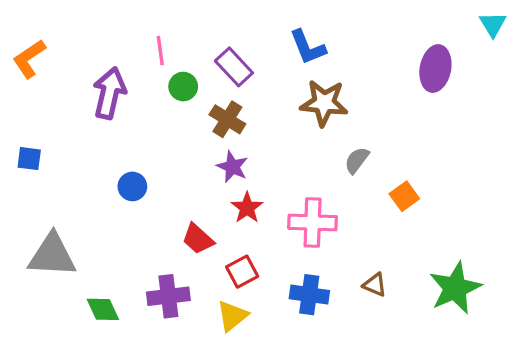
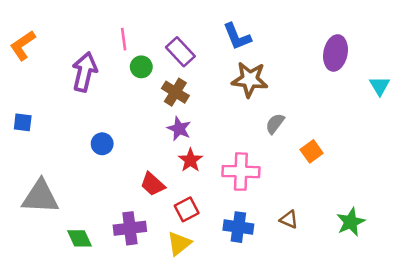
cyan triangle: (493, 24) -> (380, 86), moved
green star: (455, 288) -> (351, 222), size x0.7

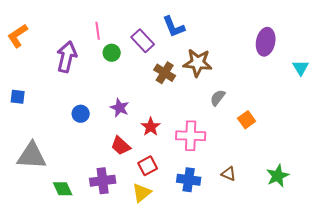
blue L-shape: (237, 37) -> (174, 27), moved
brown cross: (175, 92) -> (165, 73), moved
purple star: (179, 129) -> (120, 108), moved

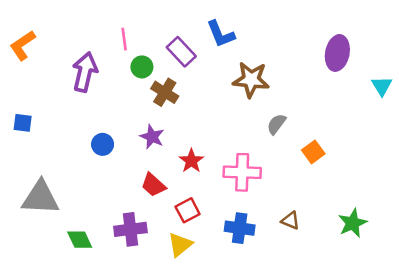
brown cross: (165, 73) -> (165, 92), moved

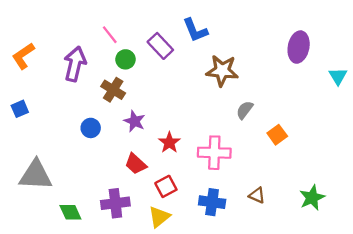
pink line: (124, 39) -> (110, 35), turned -30
orange L-shape: (23, 45) -> (23, 56), moved
brown cross: (165, 92) -> (113, 90), moved
blue square: (23, 123) -> (20, 109), turned -30

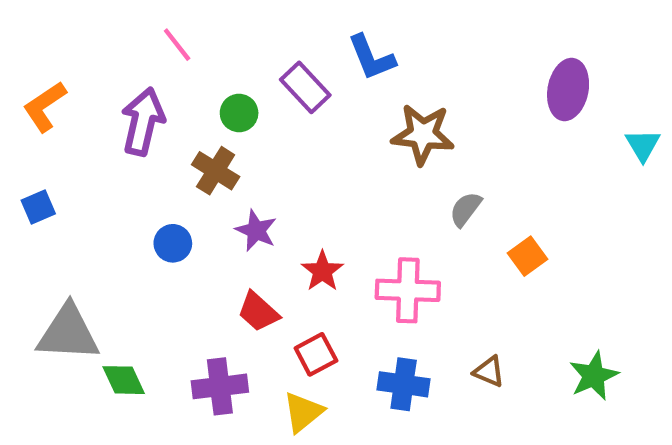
pink line: (110, 35) -> (177, 45), moved
green diamond: (70, 212) -> (124, 380), moved

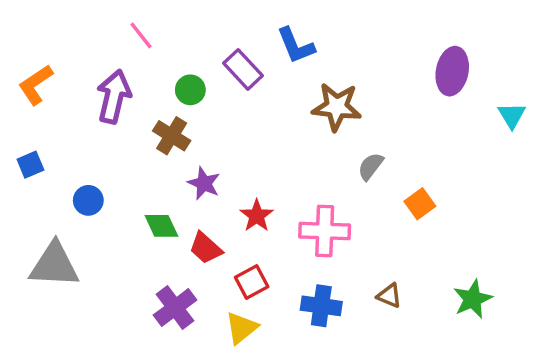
blue circle: (173, 243) -> (88, 200), moved
green diamond: (124, 380) -> (161, 226), moved
purple cross: (220, 386) -> (175, 308), turned -30

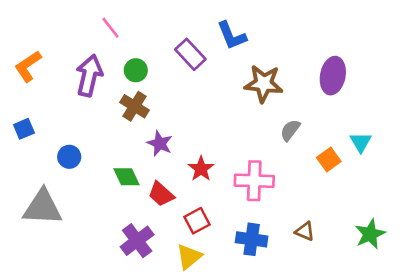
purple ellipse: (452, 71) -> (333, 76), moved
green circle: (190, 90) -> (136, 70), moved
cyan triangle: (512, 115) -> (361, 142), moved

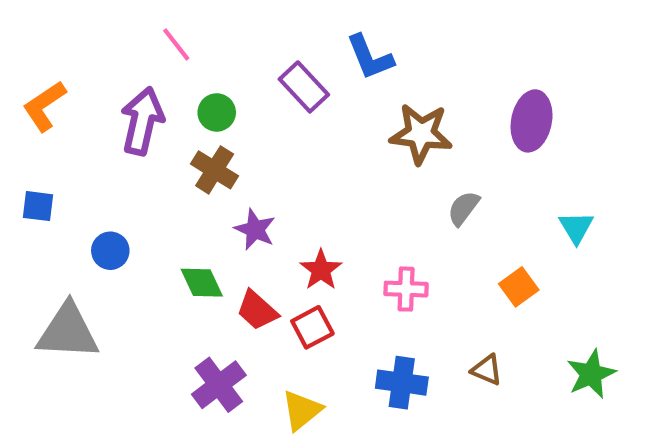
blue square: (24, 129) -> (38, 206), turned 30
orange square: (329, 159) -> (519, 287), moved
pink cross: (254, 181) -> (406, 289), size x0.7
red square: (197, 221) -> (312, 327), moved

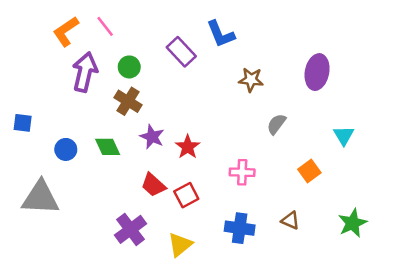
orange L-shape: (44, 106) -> (66, 31), moved
brown star: (421, 134) -> (251, 80), size x0.7
red star: (321, 270) -> (188, 147), moved
green diamond: (202, 283) -> (108, 147), moved

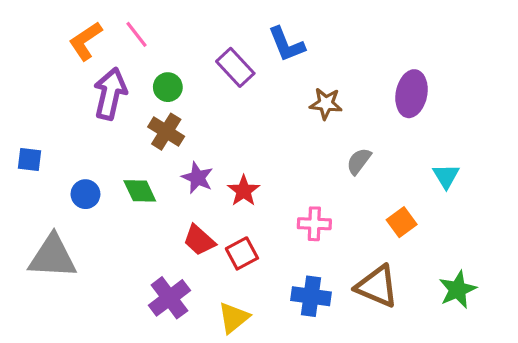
brown triangle: (290, 221) -> (377, 286), size x1.8

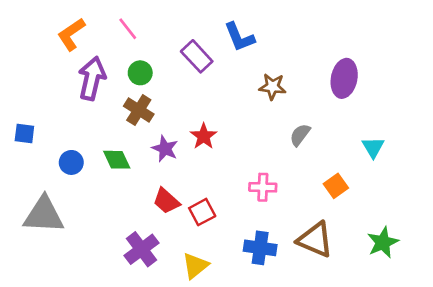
pink line: (137, 34) -> (128, 29), moved
red star: (244, 191) -> (204, 136), moved

